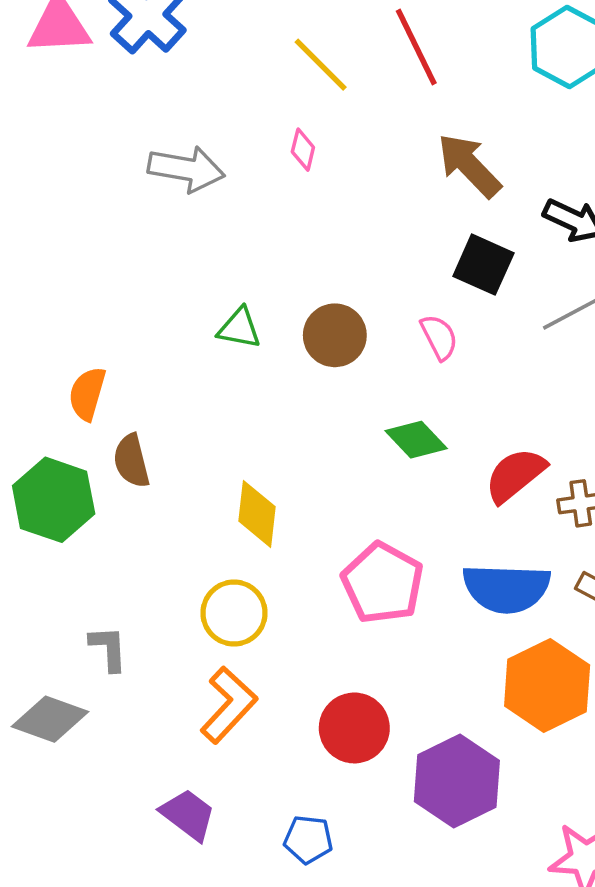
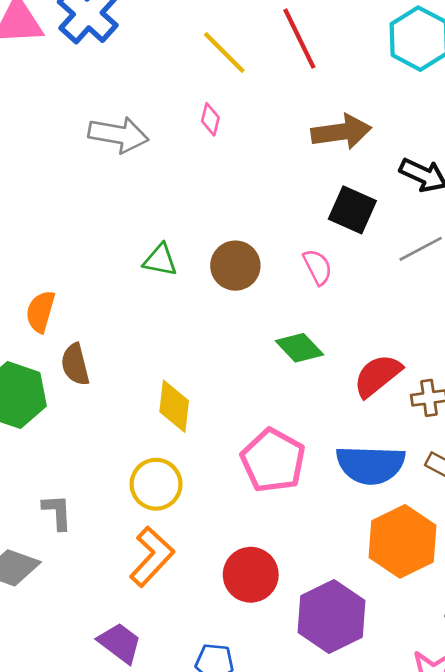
brown arrow: (469, 165) -> (341, 132), turned 126

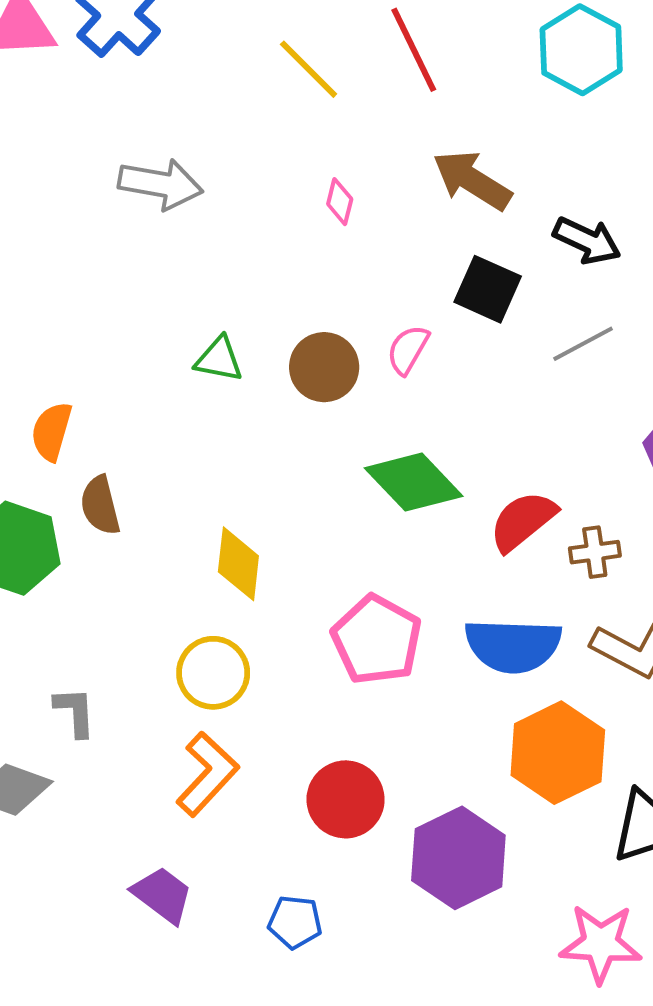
pink diamond: (210, 119) -> (340, 202), moved
brown arrow: (341, 132) -> (472, 180), turned -140
pink semicircle: (318, 267) -> (408, 350), moved, turned -123
green diamond: (299, 348) -> (414, 482), size x1.4

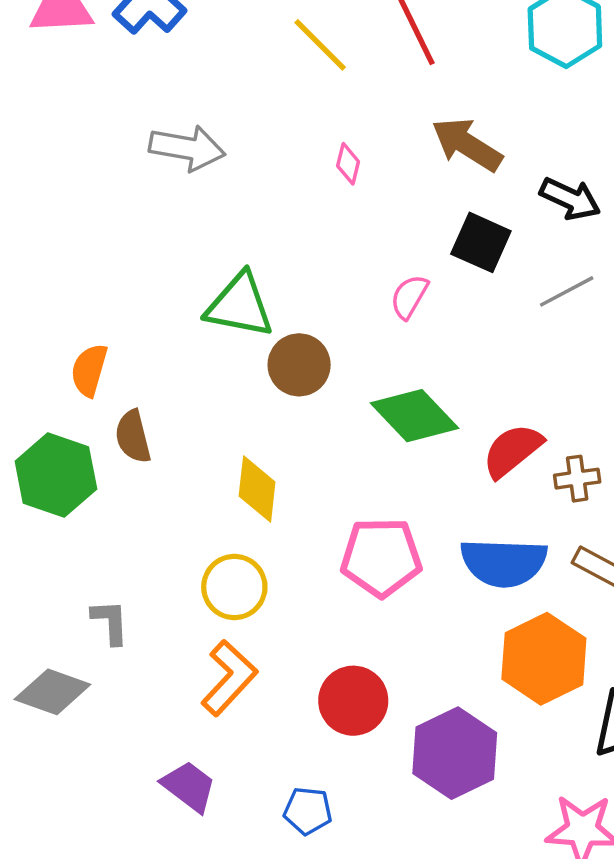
green triangle: (219, 359) -> (240, 305), size x1.6
brown circle: (324, 367) -> (299, 365), moved
pink pentagon: (377, 640) -> (381, 557), turned -30

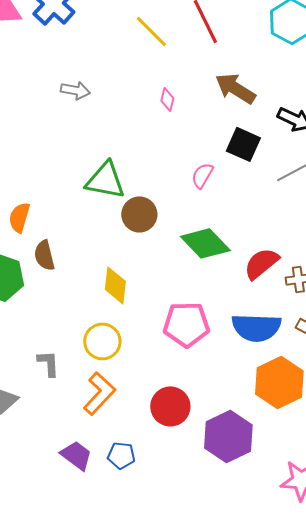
gray arrow: (187, 148) -> (75, 90), size x0.7
gray L-shape: (110, 622) -> (48, 363), moved
blue pentagon: (308, 811) -> (121, 455), moved

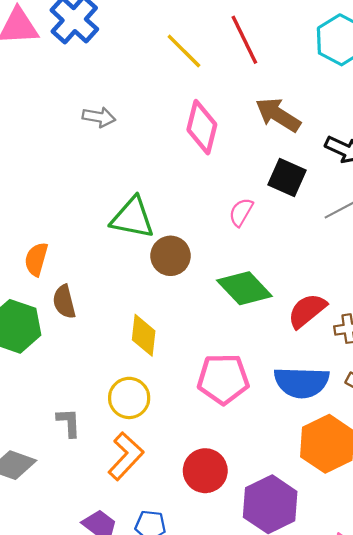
pink diamond: (167, 99) -> (202, 127), size x2.0

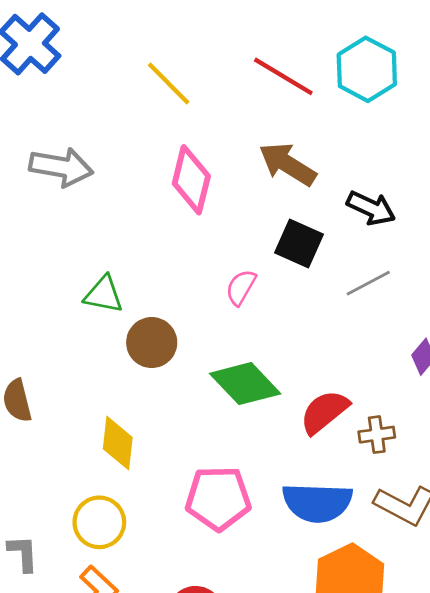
red line: (244, 40) -> (283, 76), moved, turned -33
gray arrow: (99, 117) -> (61, 167), size x1.5
green triangle: (132, 218) -> (104, 294), size x0.7

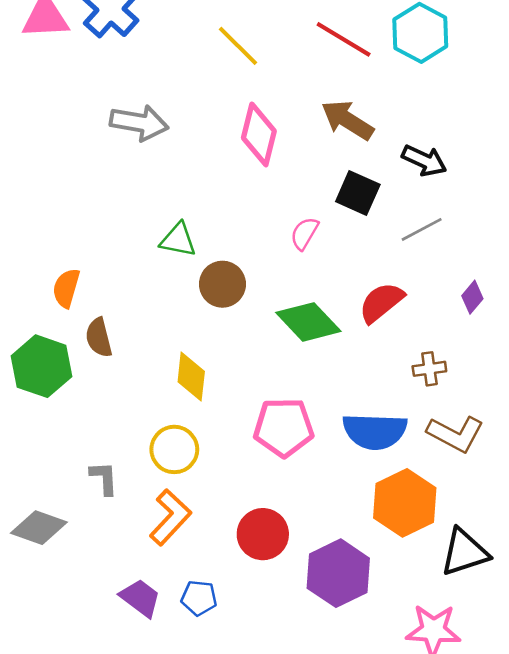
red semicircle: (324, 412) -> (381, 302), moved

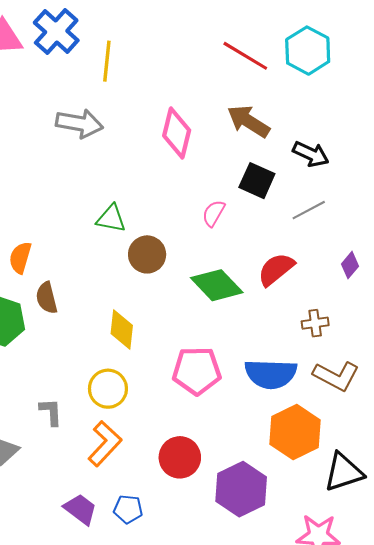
yellow line: (238, 46) -> (107, 61), moved, turned 51

